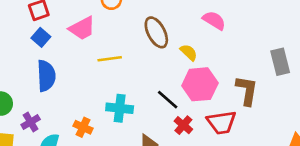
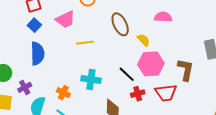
pink semicircle: (214, 20) -> (163, 17), turned -30
red cross: (183, 125) -> (138, 94), turned 32

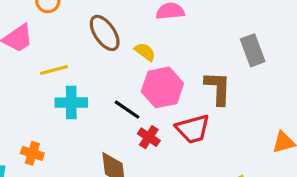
cyan cross: (91, 80) -> (71, 103), moved
red cross: (138, 94) -> (149, 137), turned -32

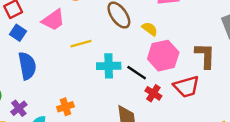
cyan cross: (71, 103) -> (109, 66), moved
orange cross: (32, 153) -> (65, 107), turned -35

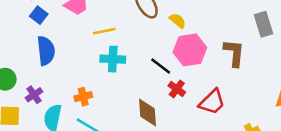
cyan cross: (109, 66) -> (113, 59), moved
red trapezoid: (186, 87) -> (212, 102), moved, turned -32

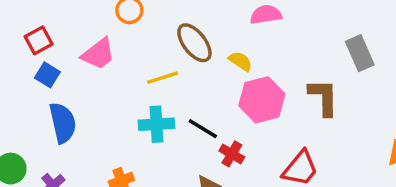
yellow line: (104, 31) -> (163, 78), moved
black line: (161, 66) -> (203, 129), moved
red cross: (177, 89) -> (232, 154), moved

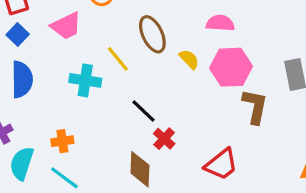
yellow line: (163, 78) -> (118, 59), turned 56
pink hexagon: (262, 100) -> (231, 67), moved
cyan cross: (156, 124) -> (85, 80), moved

